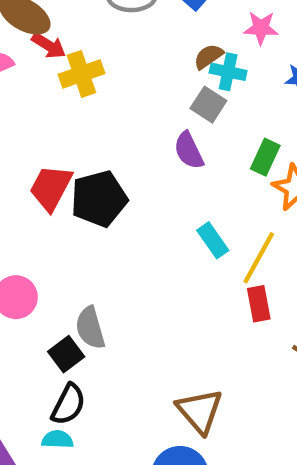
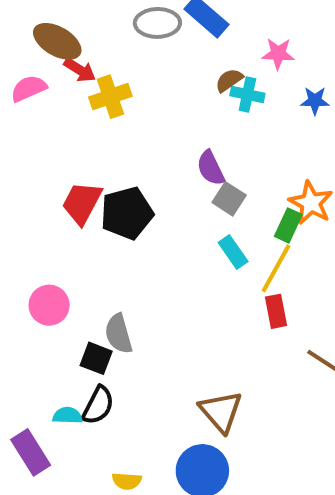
gray square: (208, 105) -> (229, 199), moved
green rectangle: (265, 157) -> (288, 225), moved
black square: (66, 354) -> (96, 358), turned -32
cyan semicircle: (57, 439) -> (67, 416), moved

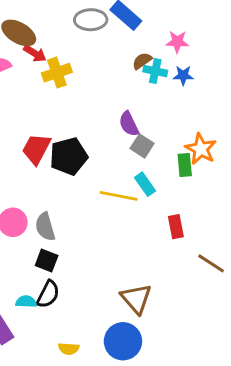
blue star: (315, 101) -> (183, 75), moved
green rectangle: (288, 225) -> (185, 165), turned -30
yellow line: (276, 268) -> (119, 196), moved, turned 72
gray semicircle: (119, 334) -> (45, 227), moved

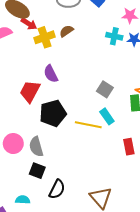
brown semicircle: (142, 61) -> (66, 31), moved
purple semicircle: (129, 124) -> (51, 74), moved
black pentagon: (69, 156) -> (53, 113), moved
black semicircle: (48, 294) -> (57, 189), moved

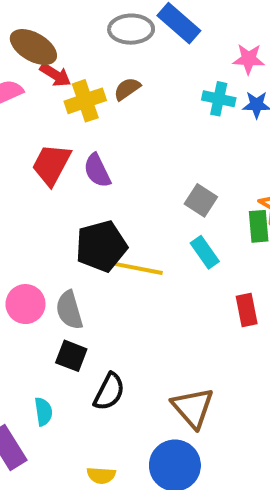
red trapezoid: (30, 91) -> (51, 165), moved
yellow line: (88, 125) -> (137, 268), moved
cyan semicircle: (23, 200) -> (43, 412), turned 80

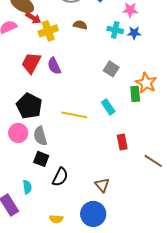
brown semicircle: (127, 89) -> (80, 25), moved, turned 48
gray square: (201, 200) -> (111, 69), moved
black pentagon: (101, 246) -> (29, 106), moved, turned -30
red rectangle: (247, 310) -> (122, 142), moved
brown triangle: (193, 408) -> (102, 185), size x0.7

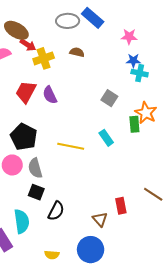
cyan cross: (115, 30) -> (140, 73), moved
red rectangle: (122, 142) -> (121, 206), moved
cyan semicircle: (27, 187) -> (22, 221), size x1.6

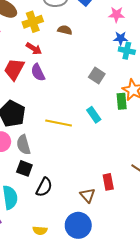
red arrow: (28, 45) -> (34, 49), moved
yellow cross: (44, 58) -> (33, 22), moved

